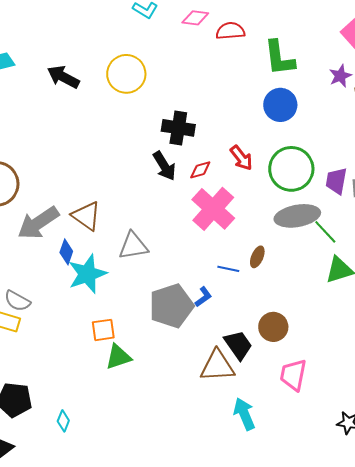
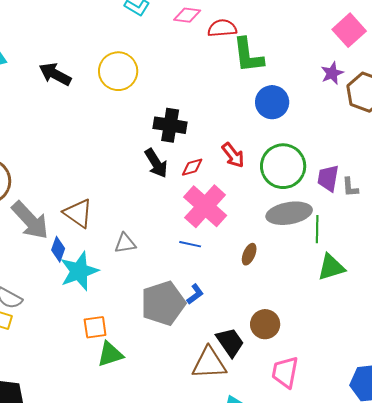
green L-shape: (279, 58) -> (248, 55), moved
gray arrow: (38, 223) -> (30, 220), turned -99
green line: (325, 232) -> (317, 229), turned 44
gray triangle: (133, 246) -> (125, 243), size x0.7
blue line: (228, 269) -> (190, 244), moved

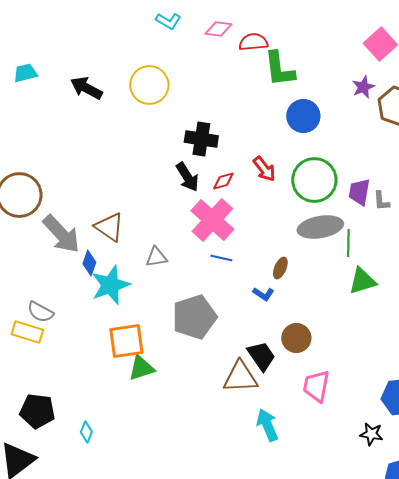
pink cross: (205, 206) -> (212, 220), moved
blue L-shape: (195, 294) -> (263, 294), moved, turned 70
orange square: (95, 327) -> (126, 341), size x1.5

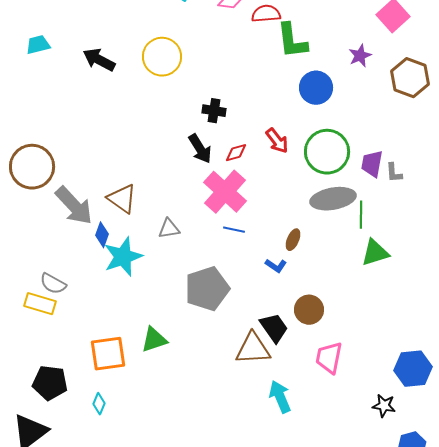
purple star: (363, 87) -> (360, 56), moved
black cross: (201, 139) -> (214, 111), size x0.7
orange square: (126, 341) -> (108, 354), moved

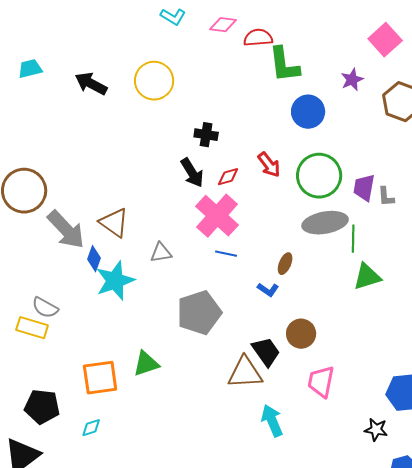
cyan diamond: (99, 404) -> (91, 428), turned 50

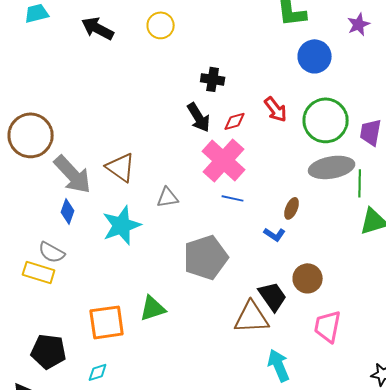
yellow circle: (154, 81) -> (161, 25), size x0.7
blue diamond: (94, 259) -> (68, 211), moved

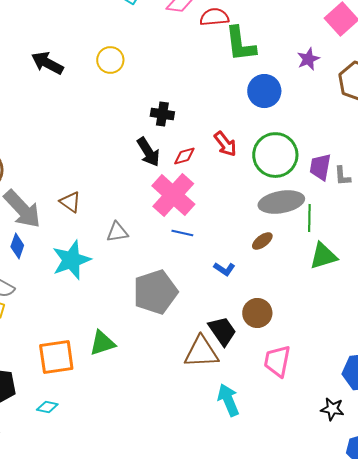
brown triangle: (121, 167) -> (70, 202), size x0.7
brown ellipse: (292, 208) -> (262, 241), moved, turned 30
cyan diamond: (98, 372) -> (47, 407), turned 30

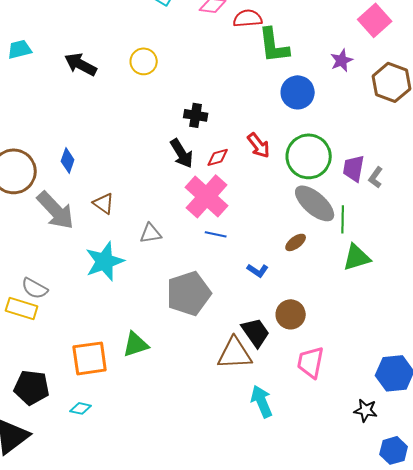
gray L-shape: (342, 176) -> (376, 177), turned 40
gray ellipse: (281, 202) -> (315, 203), turned 51
blue diamond: (17, 246) -> (68, 160), moved

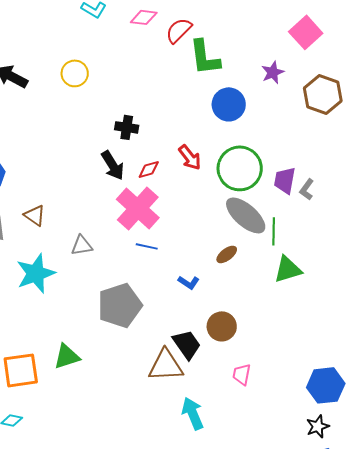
red semicircle: (248, 18) -> (179, 30), turned -40
pink trapezoid: (311, 362) -> (242, 374), size x0.7
black star: (366, 410) -> (318, 426), moved, turned -30

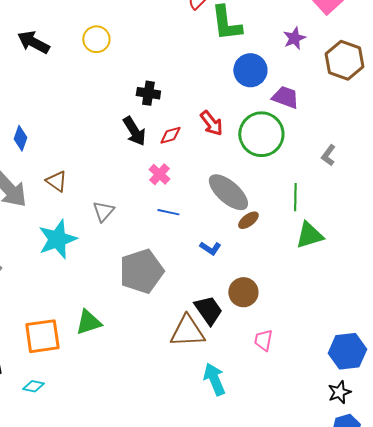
purple trapezoid: (285, 180) -> (285, 97), moved, turned 100
pink cross: (138, 208) -> (159, 174), size x0.5
gray ellipse: (246, 215) -> (228, 192), moved
gray triangle: (82, 245) -> (103, 211), turned -40

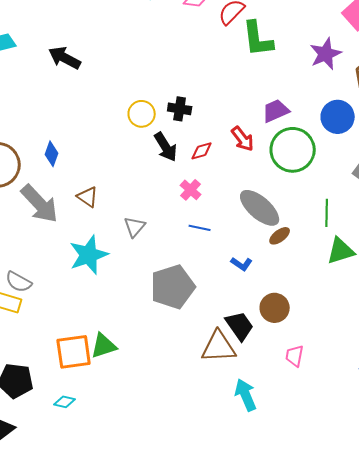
purple star: (294, 38) -> (326, 54), size x1.4
yellow circle: (96, 39) -> (142, 114), moved
blue circle: (250, 70) -> (338, 117), moved
purple trapezoid: (285, 97) -> (276, 111), moved, turned -44
green triangle: (88, 322) -> (104, 346), moved

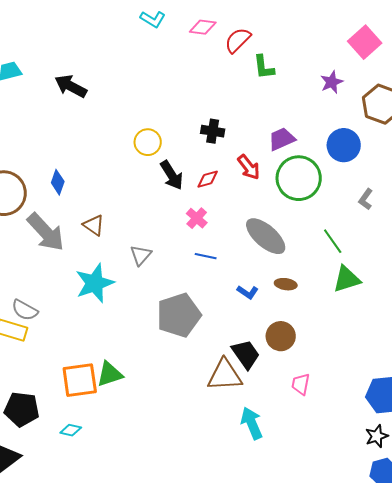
green L-shape: (258, 39) -> (264, 67), size x0.7
purple star: (326, 54) -> (332, 82), size x0.7
black cross: (180, 109) -> (213, 131), moved
green line: (327, 213) -> (333, 241), turned -36
brown ellipse: (280, 236) -> (286, 284), moved, turned 45

